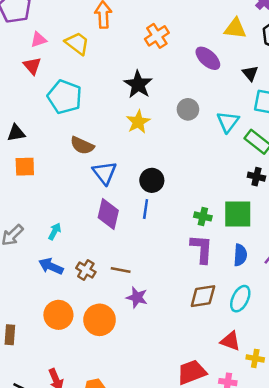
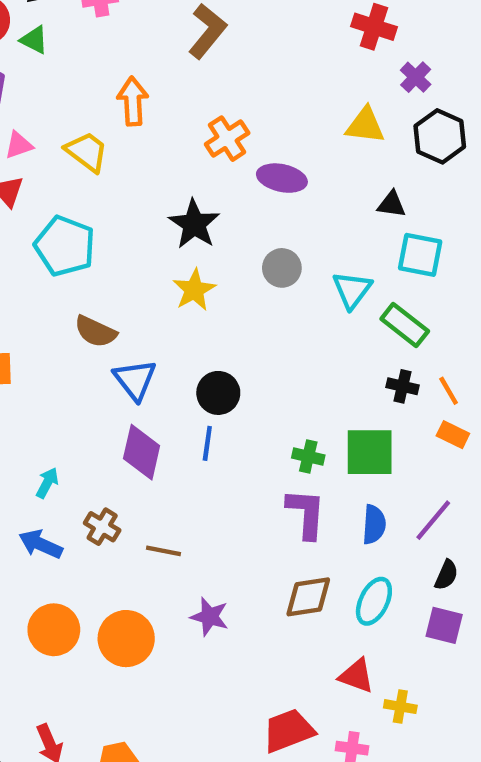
purple ellipse: (208, 58) -> (282, 178), moved, turned -30
black triangle: (250, 73) -> (392, 204), turned -42
brown cross: (86, 270) -> (102, 527), moved
purple star: (137, 297) -> (210, 617), moved

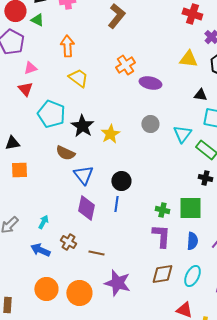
orange arrow: (133, 101) -> (67, 46), moved
yellow trapezoid: (87, 152) -> (78, 78), moved
black star: (194, 224) -> (82, 126), moved
purple star: (210, 617) -> (117, 283), size x1.5

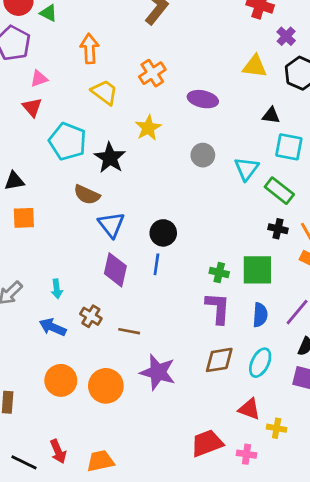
orange cross: (125, 65) -> (152, 73), moved
yellow star: (110, 134) -> (148, 128), moved
cyan arrow: (43, 222) -> (57, 289), turned 144

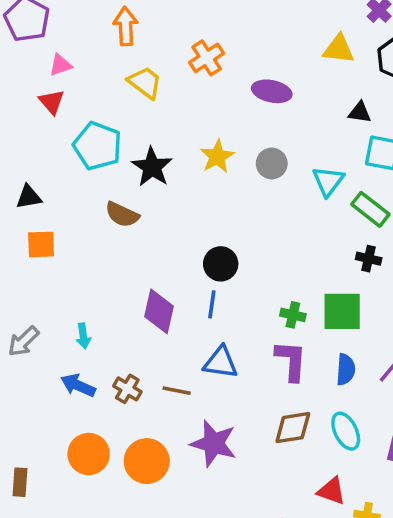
yellow star: (148, 128) -> (217, 156), moved
blue triangle: (111, 225) -> (221, 362), moved, turned -44
brown cross: (91, 316) -> (127, 389), moved
cyan ellipse: (260, 363) -> (346, 431), turned -52

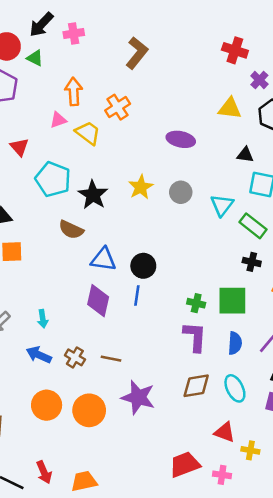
orange cross: (207, 58) -> (118, 107), moved
pink triangle: (60, 65) -> (58, 120), moved
blue triangle: (221, 362) -> (103, 259), moved

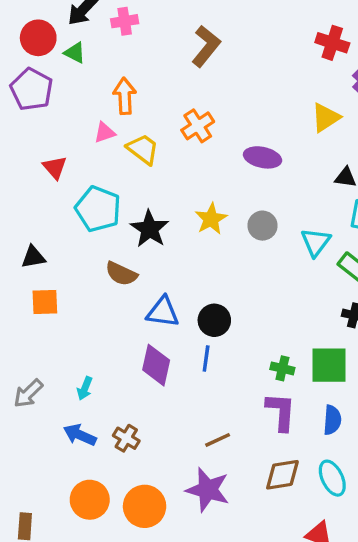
orange cross: (118, 107) -> (198, 126), moved
yellow triangle: (230, 108) -> (326, 118), turned -40
cyan arrow: (43, 319) -> (85, 388), turned 30
brown line: (111, 359) -> (218, 440), moved, turned -36

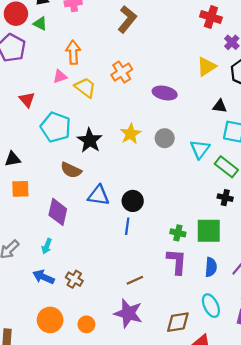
purple diamond: (156, 365) -> (58, 212), moved
brown diamond: (282, 475) -> (178, 322), moved
orange circle: (145, 506) -> (86, 324), size x0.6

